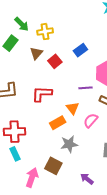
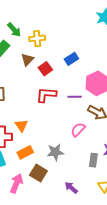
red L-shape: (42, 94) -> (46, 95), moved
orange triangle: (73, 108) -> (21, 126), moved
orange rectangle: (58, 123) -> (25, 152), moved

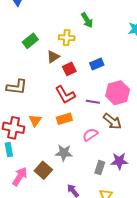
green arrow: (14, 30) -> (87, 20), moved
red L-shape: (46, 95) -> (65, 95), turned -135
orange rectangle: (25, 152) -> (64, 119), moved

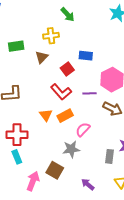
green rectangle: (30, 41) -> (16, 46), turned 42
blue rectangle: (97, 64) -> (86, 56), turned 40
red square: (69, 69) -> (67, 69), moved
orange triangle: (35, 120) -> (46, 115), moved
pink semicircle: (90, 135) -> (83, 130), moved

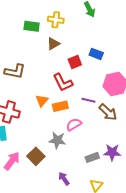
yellow cross: (51, 36) -> (56, 20), moved
purple line: (89, 93) -> (88, 100), moved
gray rectangle: (109, 156) -> (92, 157), turned 48

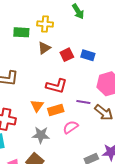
red square: (75, 62) -> (67, 55), moved
red L-shape: (63, 82) -> (57, 86), turned -45
gray star: (57, 140) -> (41, 135), moved

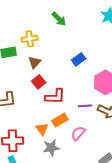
red square: (67, 55) -> (39, 82), moved
blue rectangle: (88, 55) -> (79, 59), turned -40
orange triangle: (37, 106) -> (42, 129), moved

